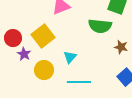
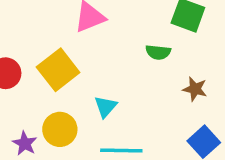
green semicircle: (100, 26) -> (158, 52), size x0.6
purple star: (24, 54) -> (25, 143), moved

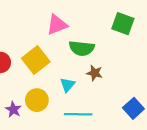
green semicircle: (158, 52) -> (82, 48), moved, size x1.5
brown star: (195, 89) -> (95, 73), moved

